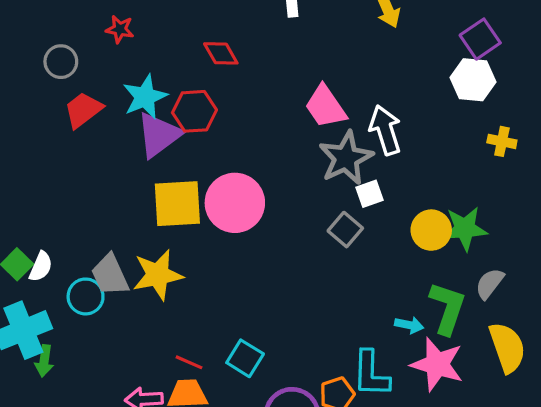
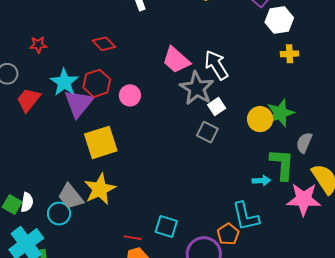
white hexagon: (473, 80) -> (279, 20), moved
pink circle: (235, 203) -> (130, 95), moved, size x0.6
pink star: (437, 364) -> (304, 199), moved

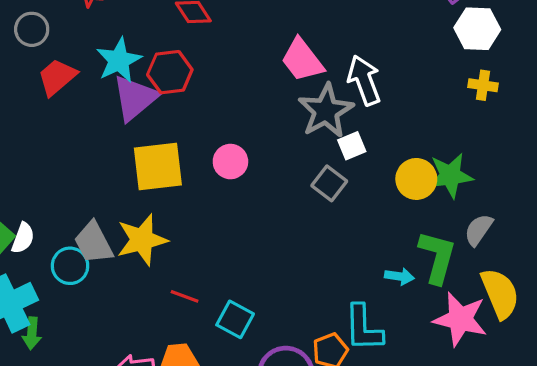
pink circle: (130, 95) -> (230, 162), moved
red line: (133, 238) -> (185, 296), moved

